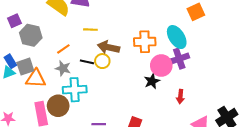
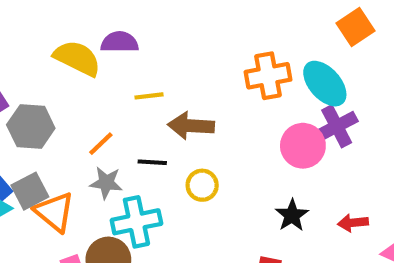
orange cross: (145, 42) -> (268, 76), moved
yellow circle: (102, 61) -> (202, 185), moved
orange triangle: (36, 79) -> (54, 212), turned 45
black star: (152, 81) -> (292, 215), moved
red arrow: (180, 97) -> (353, 223), moved, turned 88

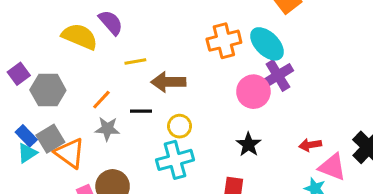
purple semicircle: (120, 42) -> (111, 22), turned 52
cyan cross: (136, 222) -> (175, 160), moved
red arrow: (353, 223) -> (310, 145), moved

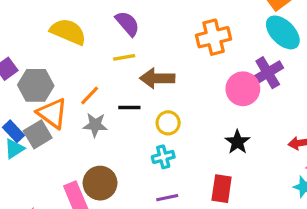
purple semicircle: (111, 22) -> (127, 24), moved
cyan ellipse: (267, 44) -> (283, 32), moved
orange triangle: (70, 153) -> (52, 113), moved
cyan cross: (175, 160) -> (163, 157), size x0.6

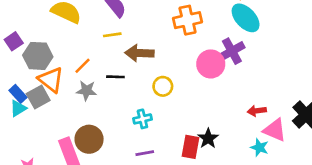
yellow circle: (168, 123) -> (163, 86), moved
black star: (237, 142) -> (208, 138), moved

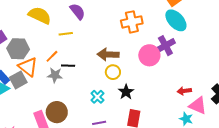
yellow line: (112, 35) -> (66, 34), moved
brown arrow: (139, 53) -> (108, 55), moved
black line: (115, 77) -> (68, 66), moved
cyan cross: (142, 119) -> (97, 97), turned -32
black star: (208, 138) -> (126, 92), moved

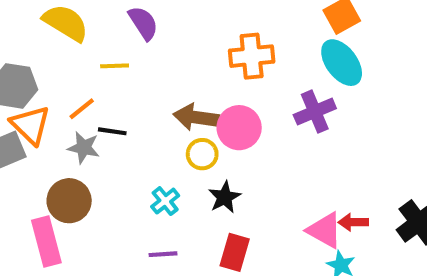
pink circle: (149, 55) -> (239, 128), moved
red arrow: (184, 91) -> (353, 222), moved
pink triangle: (198, 106) -> (325, 230), moved
brown circle: (57, 112) -> (69, 201), moved

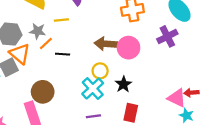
gray star: (84, 148) -> (38, 31), moved
yellow circle: (202, 154) -> (100, 71), moved
cyan cross: (165, 201) -> (93, 88), size x1.5

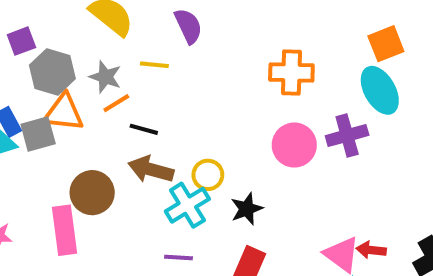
brown arrow: (106, 44) -> (151, 169), moved
pink circle: (129, 48) -> (294, 145), moved
orange triangle: (20, 54) -> (64, 113), turned -45

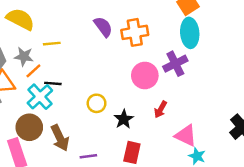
purple semicircle: (188, 26) -> (103, 27), moved
cyan ellipse: (380, 90) -> (190, 33), turned 36
brown arrow: (151, 169) -> (60, 138), moved, turned -120
cyan cross: (187, 205) -> (40, 97), moved
red arrow: (371, 250) -> (161, 110), moved, turned -56

